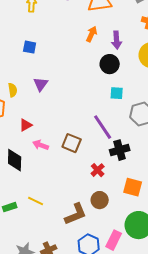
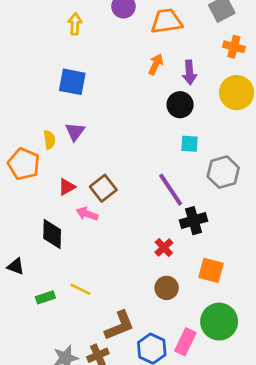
blue square: (30, 47) -> (72, 82), size x1.5
purple triangle: (41, 84) -> (75, 132), moved
brown square: (72, 143) -> (103, 188), moved, turned 30
brown L-shape: (76, 214) -> (119, 326), moved

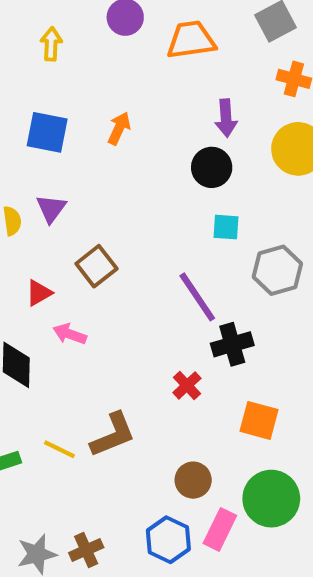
orange arrow: (156, 64) -> (119, 128), moved
brown square: (103, 188) -> (96, 266), moved
brown circle: (167, 288) -> (193, 480), moved
brown L-shape: (119, 326) -> (113, 435), moved

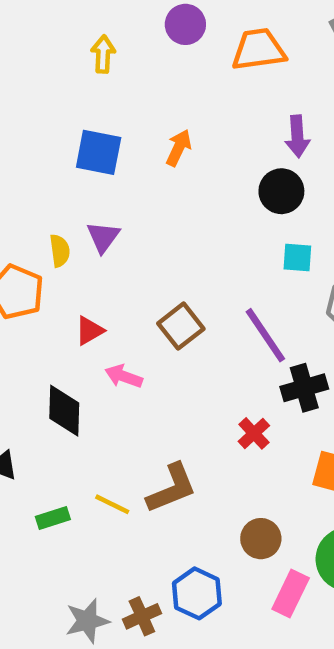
brown square: (96, 266) -> (181, 326), moved
blue hexagon: (168, 540) -> (197, 593), moved

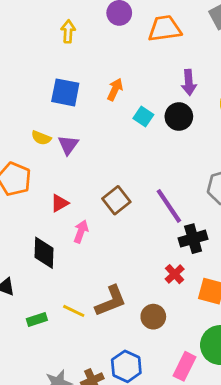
yellow semicircle: (60, 251) -> (41, 138), moved, turned 120
cyan square: (297, 257) -> (143, 117), moved, turned 30
pink arrow: (124, 376) -> (81, 231), turned 90
red cross: (254, 433) -> (175, 274), moved
brown circle: (261, 539) -> (153, 317), moved

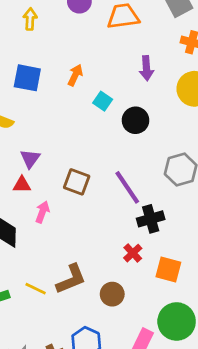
black circle: (179, 117) -> (135, 120), moved
purple triangle: (68, 145) -> (30, 159), moved
brown square: (116, 200) -> (77, 182), turned -32
red triangle: (60, 203) -> (22, 185), turned 30

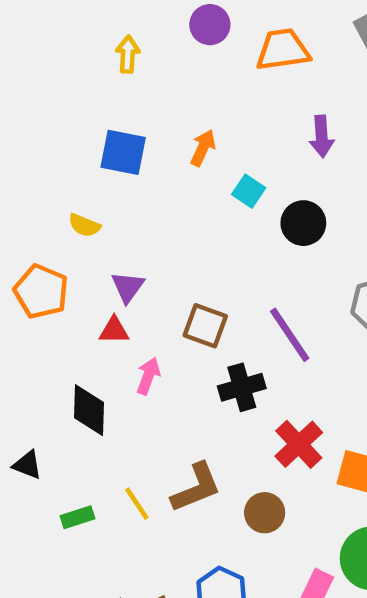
black cross: (151, 219) -> (242, 387), moved
red cross: (133, 253) -> (299, 444), size x1.5
yellow line: (36, 289) -> (137, 504), turned 30

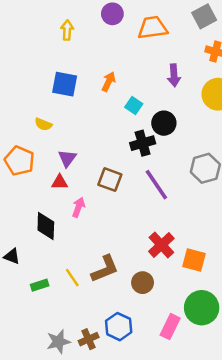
black cross: (242, 387) -> (143, 143), moved

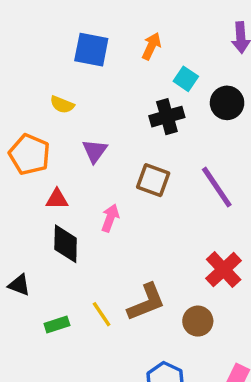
black cross: (143, 143) -> (167, 117), moved
red triangle: (60, 182) -> (57, 199), moved

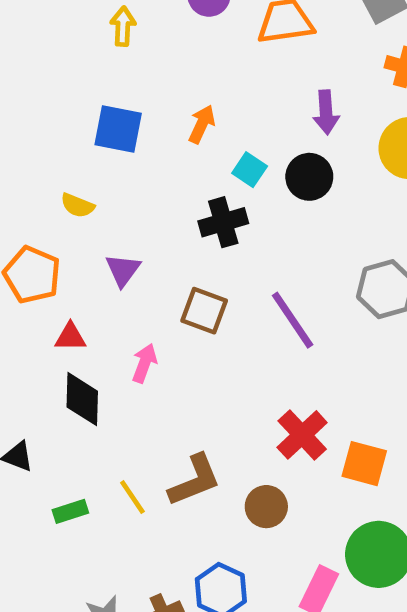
black circle: (227, 103) -> (309, 177), moved

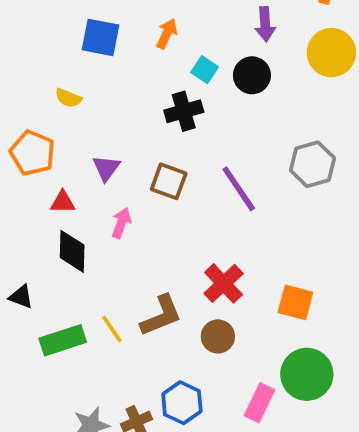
purple triangle: (123, 270) -> (106, 168), moved
red cross: (302, 435) -> (224, 283), moved
green rectangle: (70, 511) -> (63, 340), size x1.6

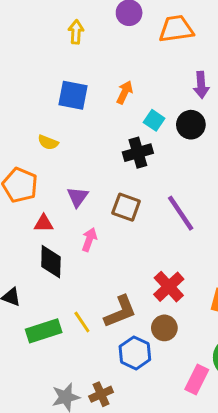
blue hexagon: (182, 403) -> (135, 353), moved

